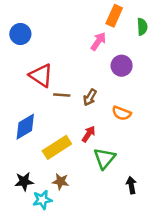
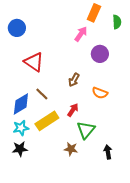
brown line: (62, 95) -> (42, 94), moved, turned 40
brown star: (61, 181) -> (71, 149), moved
cyan star: (42, 200) -> (21, 128), moved

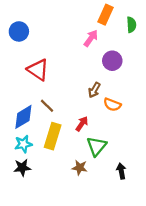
brown arrow: (74, 80) -> (94, 90), moved
yellow rectangle: (47, 121) -> (53, 136), turned -40

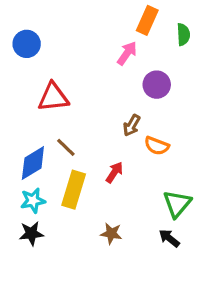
red triangle: (38, 70) -> (53, 97), turned -40
green triangle: (97, 146) -> (177, 204), moved
black arrow: (121, 171) -> (169, 238), turned -42

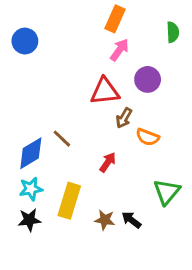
orange rectangle: (147, 20) -> (115, 19), moved
red triangle: (53, 97) -> (105, 91), moved
yellow rectangle: (74, 190) -> (69, 201), moved
black arrow: (169, 238) -> (131, 220), moved

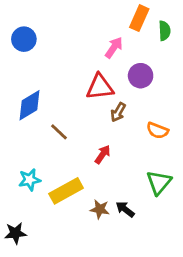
orange rectangle: (115, 19) -> (139, 18), moved
orange semicircle: (148, 137) -> (157, 130), moved
blue diamond: (31, 153) -> (30, 105), moved
yellow rectangle: (69, 201) -> (66, 191), turned 44
black star: (29, 220) -> (15, 233), moved

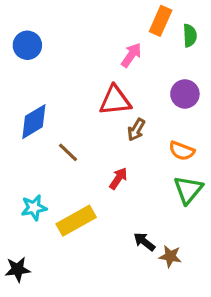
purple circle: (141, 76) -> (185, 94), moved
green triangle: (159, 183) -> (188, 190), moved
brown star: (100, 209) -> (170, 256), moved

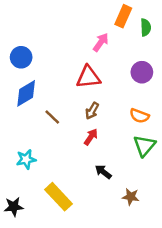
blue circle: (27, 45) -> (21, 57), moved
brown arrow: (136, 130) -> (92, 111), moved
yellow rectangle: (76, 221) -> (58, 197), moved, turned 76
black arrow: (144, 242) -> (103, 172), moved

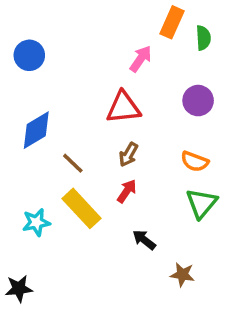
blue circle: (21, 57) -> (29, 55), moved
yellow rectangle: (58, 197) -> (82, 208), moved

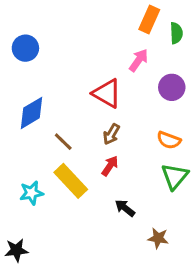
pink arrow: (141, 59) -> (139, 60), moved
red triangle: (123, 108) -> (107, 93), turned 36

